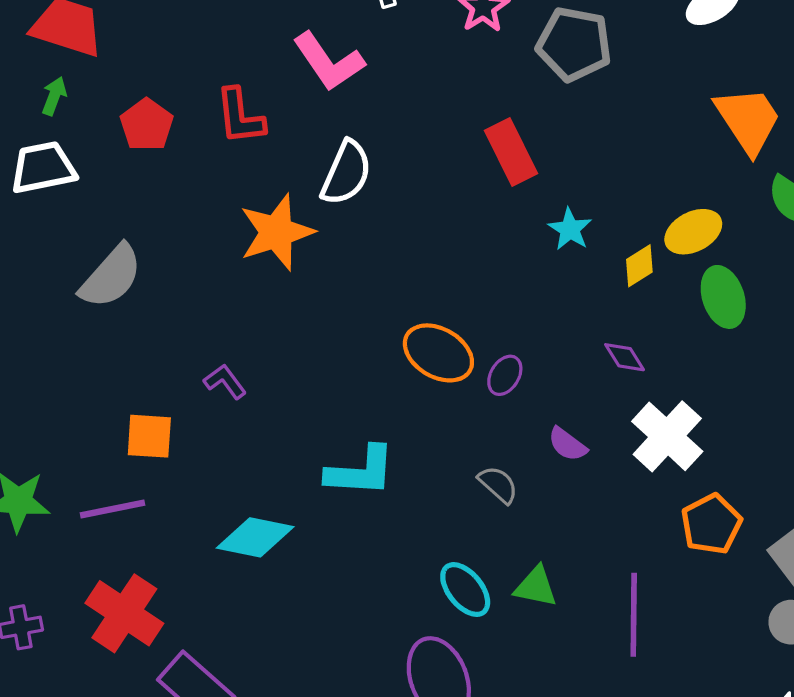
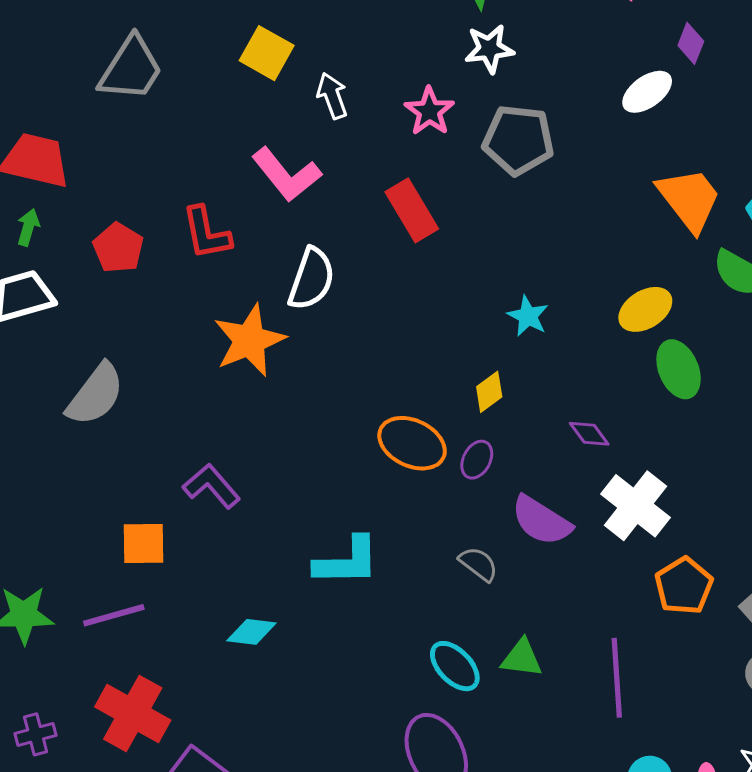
red rectangle: (511, 152) -> (412, 210), moved
yellow diamond: (639, 266) -> (489, 392), moved
purple L-shape: (225, 382) -> (211, 486), size x1.4
purple semicircle: (567, 444) -> (541, 521), size x1.6
cyan diamond: (255, 537) -> (251, 632), size x0.7

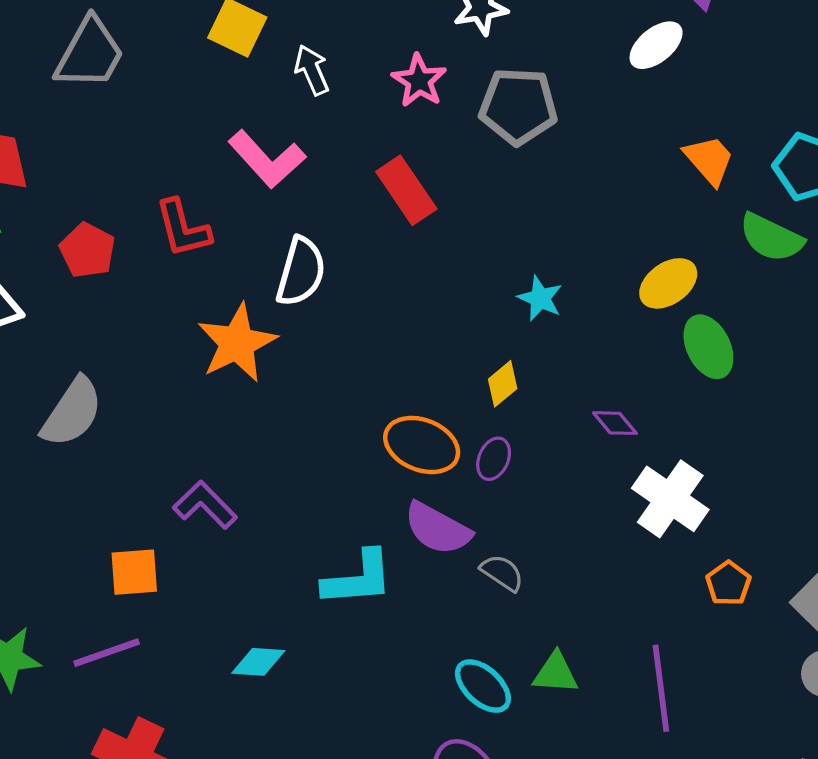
orange trapezoid: (689, 199) -> (709, 160), size x0.7
purple semicircle: (541, 521) -> (437, 529), moved
orange pentagon: (684, 586) -> (728, 583), size x0.7

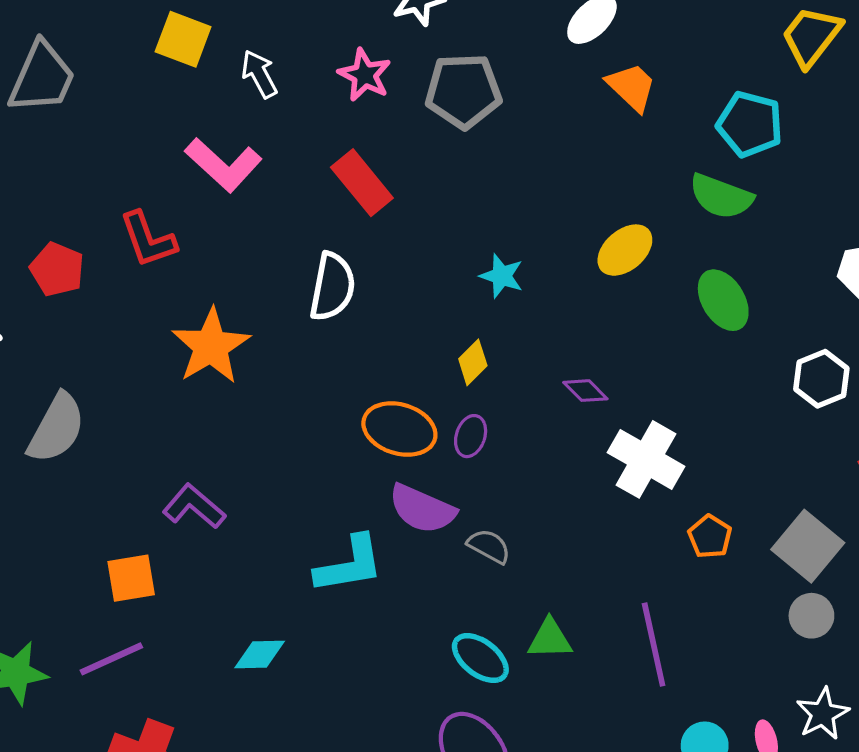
orange trapezoid: (709, 160) -> (631, 87), moved
white semicircle: (301, 272) -> (332, 287), moved
green ellipse: (708, 347) -> (723, 300), moved

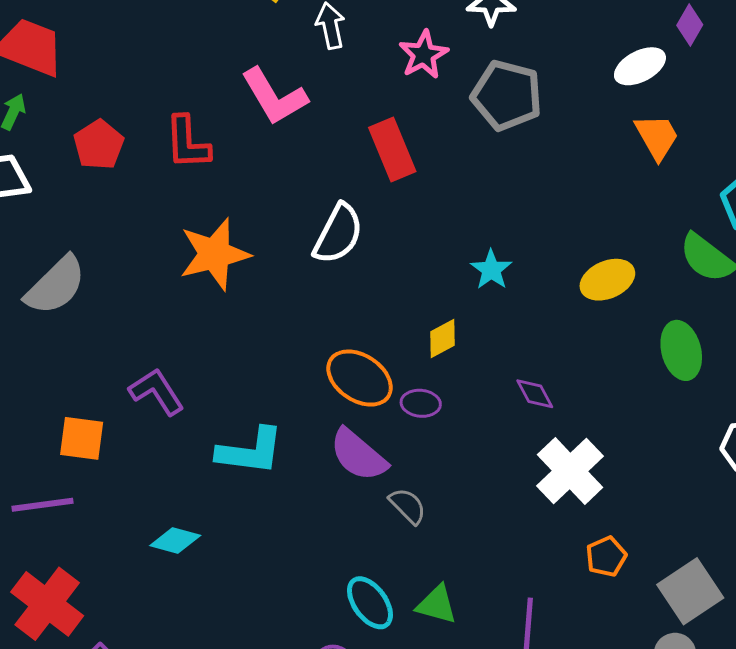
purple ellipse: (471, 436) -> (421, 403), turned 60
cyan L-shape: (349, 565) -> (250, 451), moved

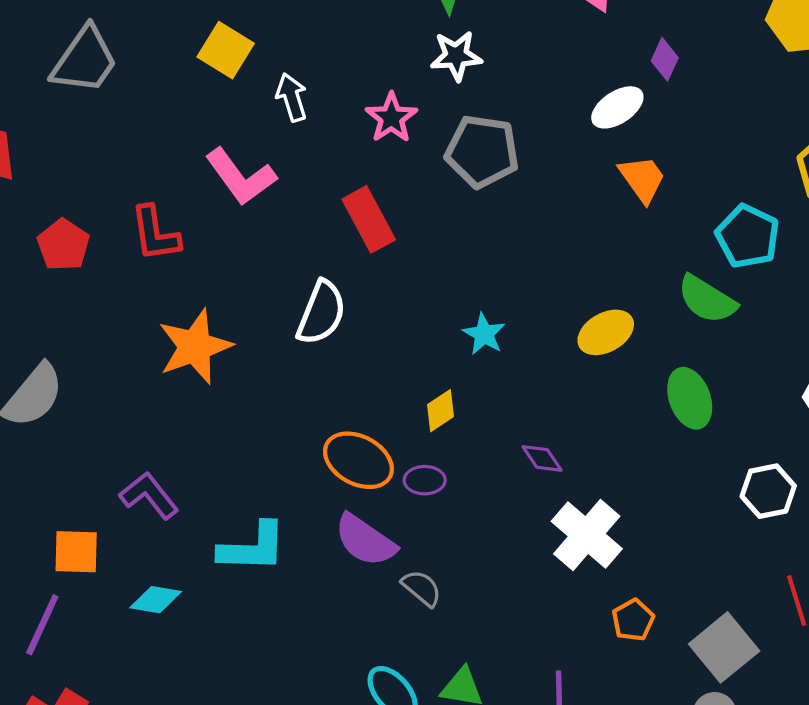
purple line: (43, 505) -> (42, 625), turned -52
cyan diamond: (175, 541) -> (156, 600), moved

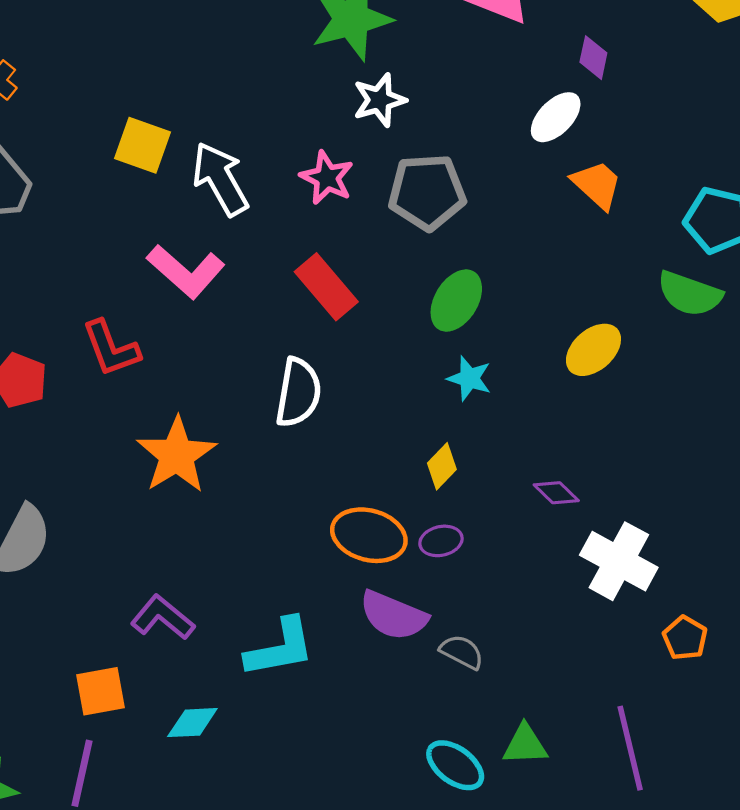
white arrow: (292, 97) -> (220, 179), size x1.5
green ellipse: (690, 398) -> (456, 301), moved, turned 64

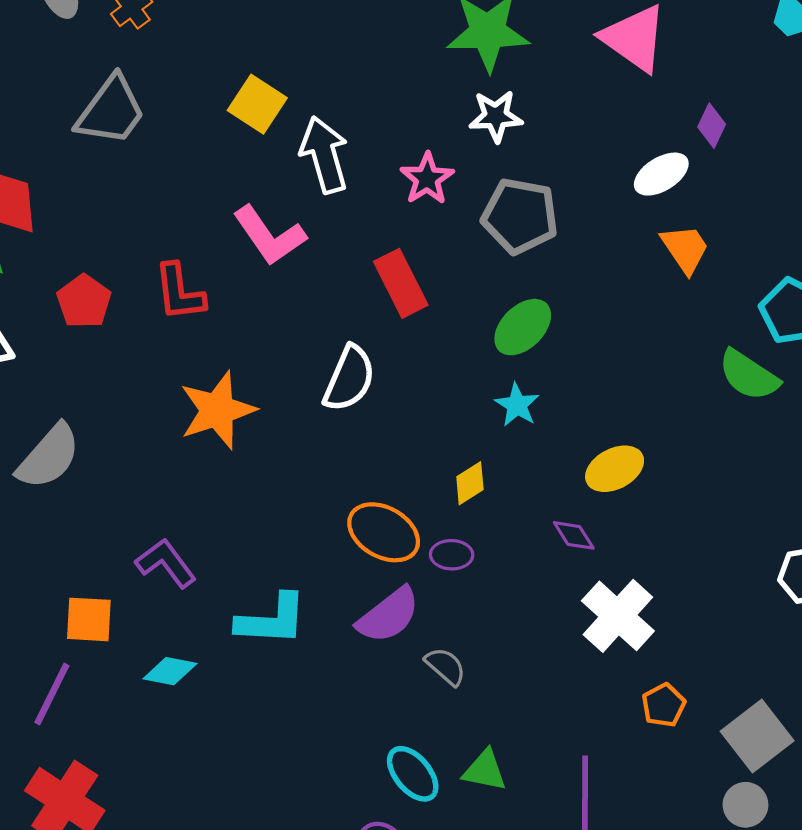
yellow ellipse: (593, 350) -> (615, 469), moved
purple semicircle: (393, 616) -> (388, 615), turned -74

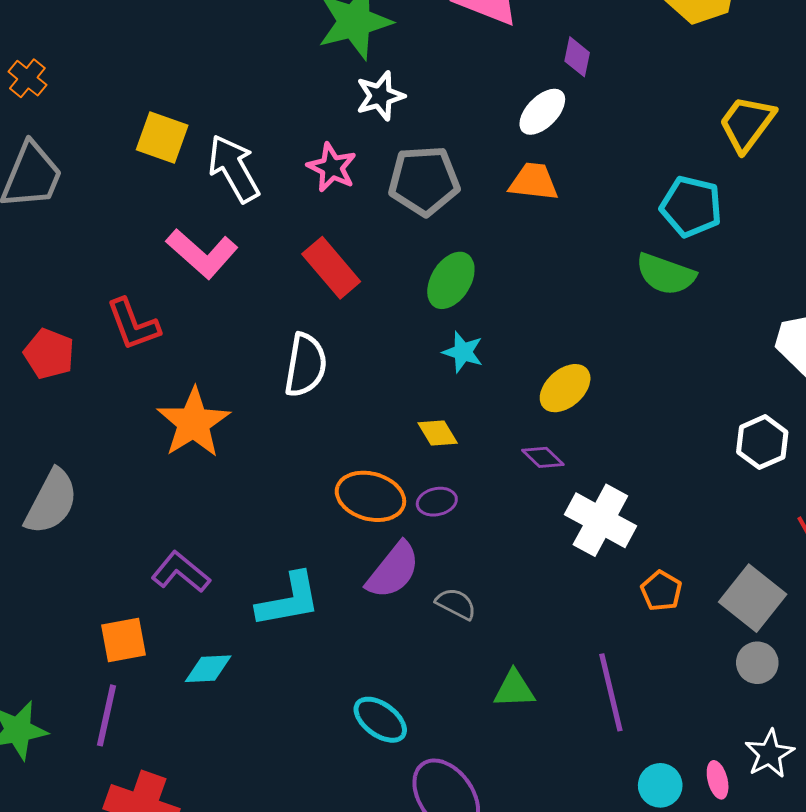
orange trapezoid: (685, 249) -> (534, 182), moved, turned -36
yellow diamond: (470, 483) -> (438, 433), turned -75
cyan ellipse: (413, 774) -> (380, 720), moved

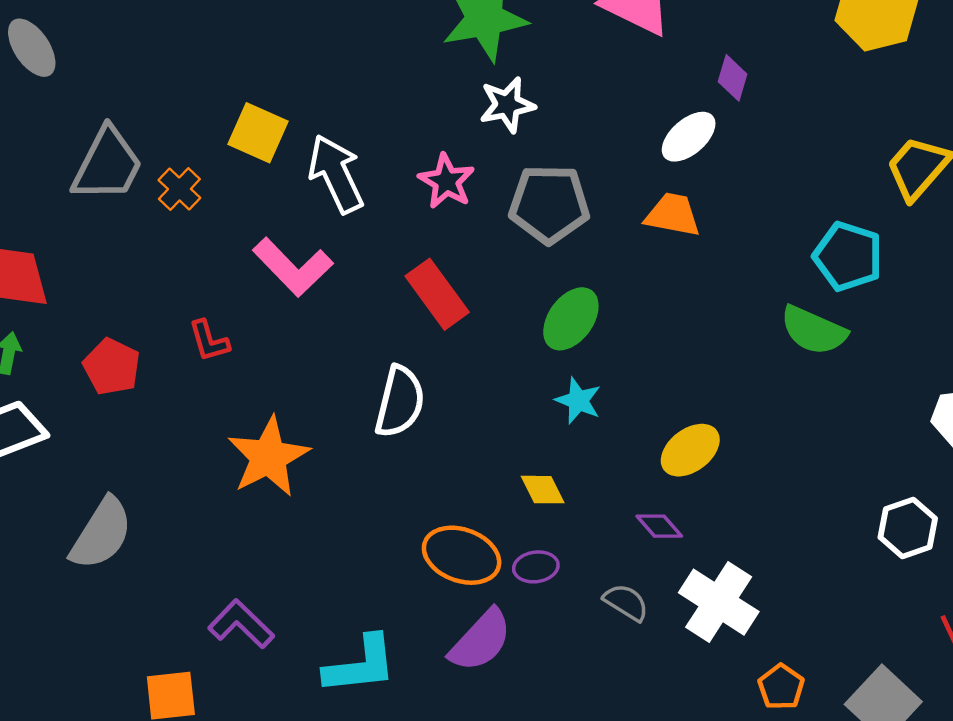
orange cross: (27, 78) -> (179, 189), moved
red L-shape: (133, 324) -> (209, 341), size x0.7
gray semicircle: (456, 604) -> (626, 602), moved

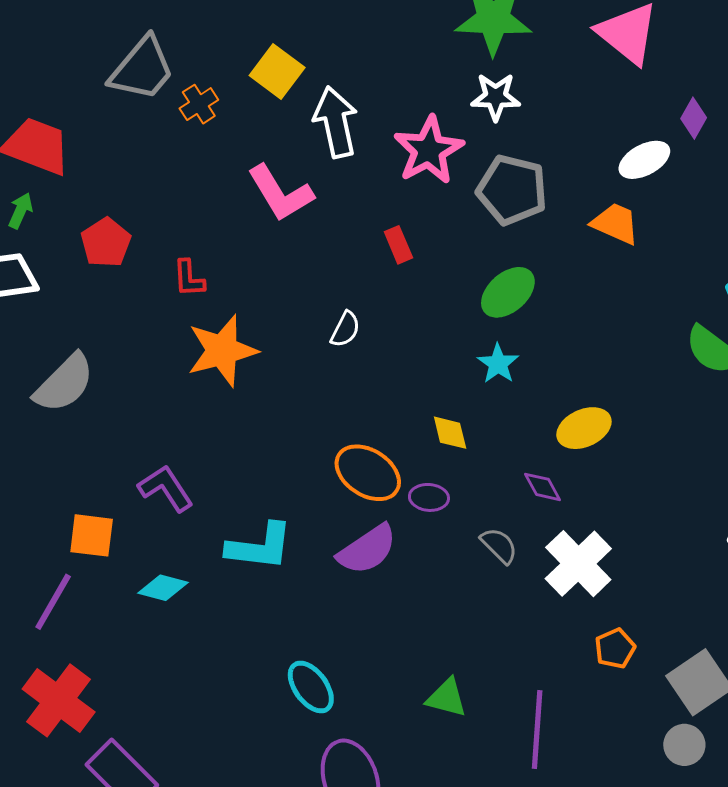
pink star: (446, 181) -> (429, 150), size x1.4
red rectangle: (437, 294) -> (398, 245), size x0.6
red L-shape: (209, 341) -> (189, 278), moved
white semicircle: (400, 402) -> (345, 329), size x0.6

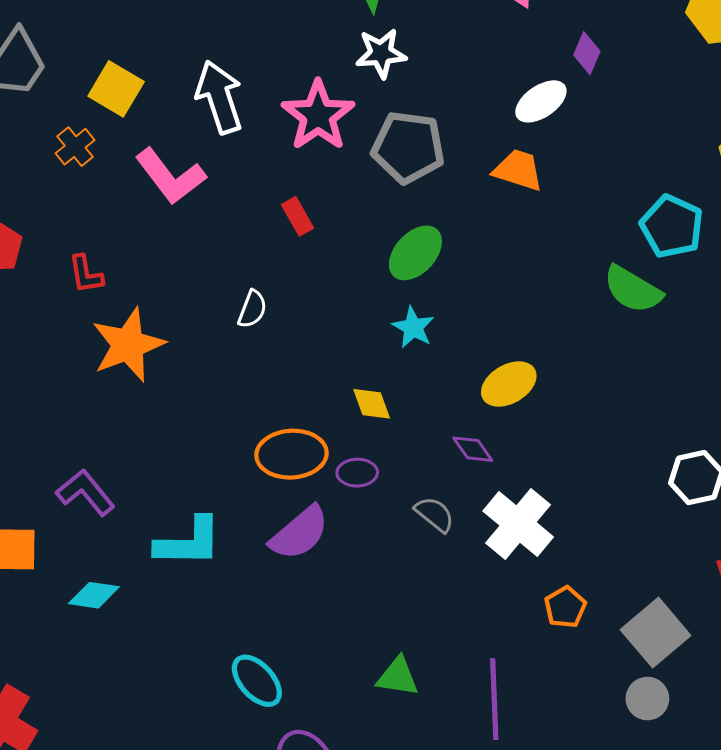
yellow square: (277, 72) -> (116, 89), moved
orange cross: (199, 104) -> (75, 147), moved
orange ellipse: (368, 473) -> (291, 454), turned -30

